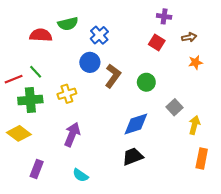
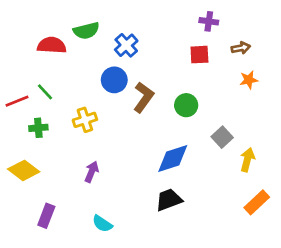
red square: (157, 43) -> (199, 55), turned -35
green cross: (30, 100) -> (38, 128), size x0.6
purple arrow: (72, 134) -> (92, 172), size x0.7
orange rectangle: (202, 159) -> (257, 202), turned 36

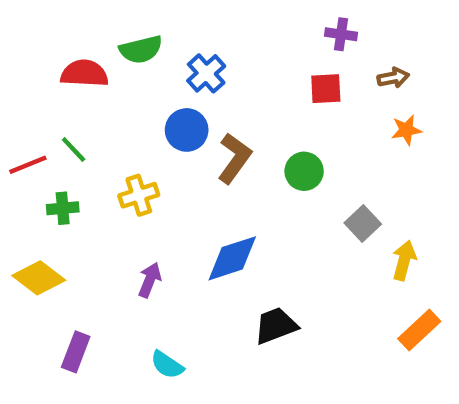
blue diamond: (173, 158) -> (232, 258), moved

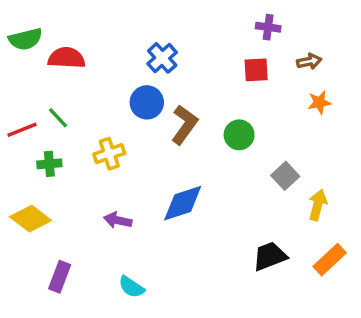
green semicircle: (141, 49) -> (25, 39), moved
purple arrow: (150, 280) -> (118, 220), turned -100
black trapezoid: (276, 326) -> (270, 256), moved

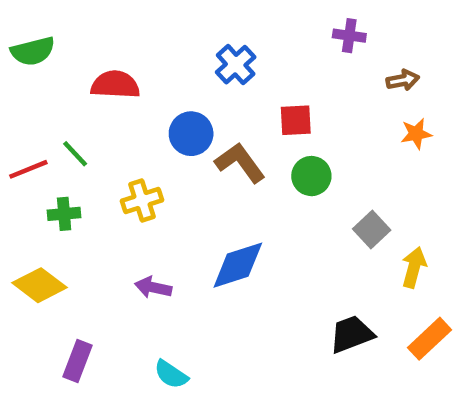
red semicircle: (66, 58) -> (115, 85), moved
blue cross: (162, 58) -> (236, 65), moved
red square: (256, 70) -> (296, 120), moved
brown L-shape: (184, 125) -> (240, 163), turned -72

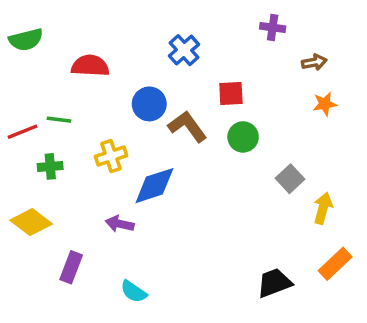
green line: (75, 154) -> (59, 120), turned -40
blue diamond: (238, 265) -> (154, 186), moved
black trapezoid: (352, 334) -> (274, 283), moved
purple rectangle: (77, 361) -> (71, 267), moved

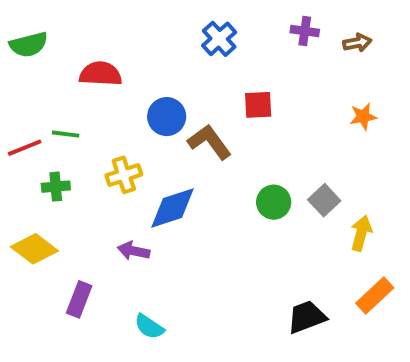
blue cross: (184, 50) -> (219, 39), moved
brown arrow: (314, 62) -> (357, 43), moved
green circle: (243, 137) -> (274, 202), moved

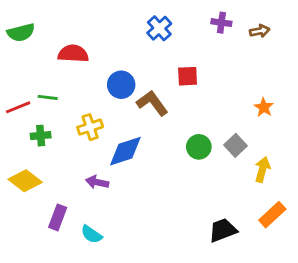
orange star: (363, 117) -> (264, 107), moved, turned -30
cyan semicircle: (149, 327) -> (91, 234), moved

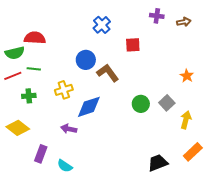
blue cross: (159, 28) -> (102, 25), moved
green semicircle: (21, 32) -> (15, 53), moved
red semicircle: (73, 54) -> (35, 38), moved
red square: (188, 76) -> (133, 45), moved

